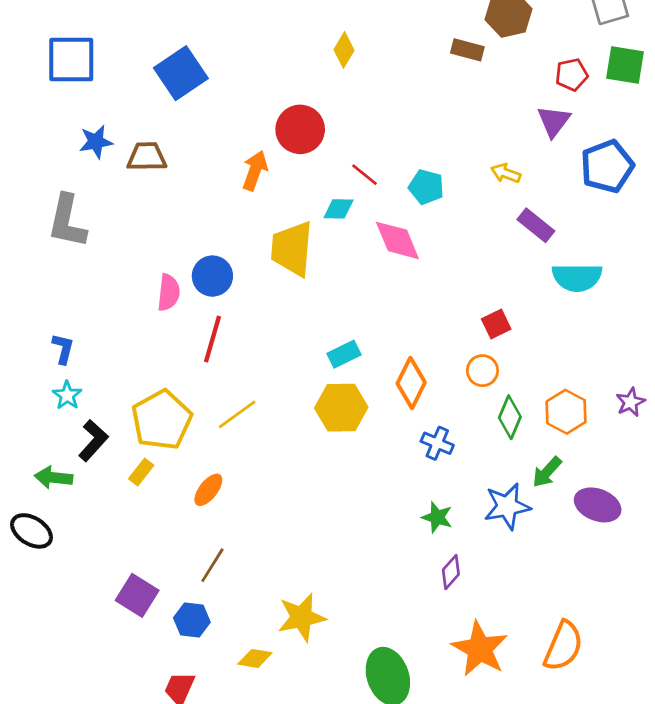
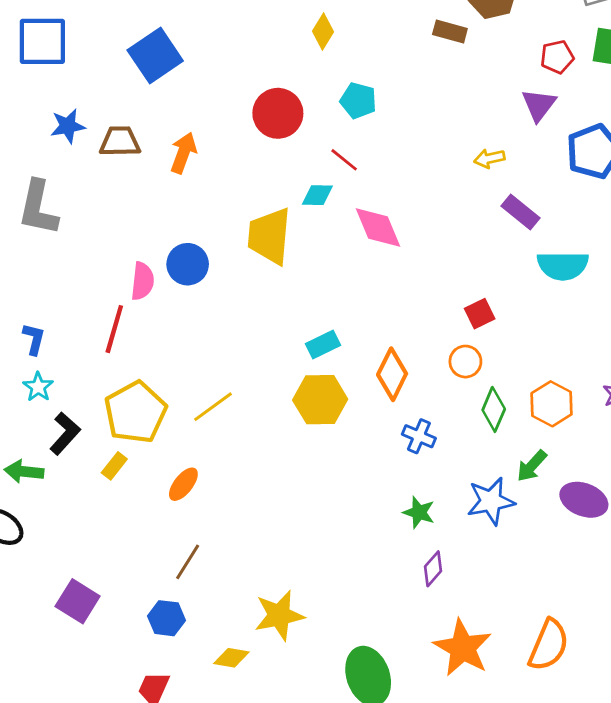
orange arrow: (255, 170) -> (183, 153), moved
yellow arrow: (506, 173) -> (489, 158), turned -32
cyan pentagon: (426, 187) -> (358, 101), moved
red line: (212, 339) -> (114, 329), moved
purple square: (137, 595) -> (78, 601), moved

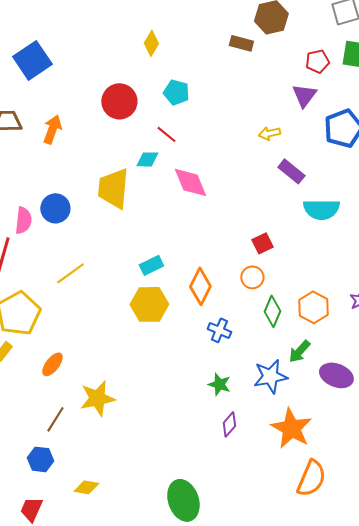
yellow line: (213, 407) -> (70, 273), moved
yellow star: (279, 615) -> (97, 398), moved
orange star: (463, 648) -> (291, 428), moved

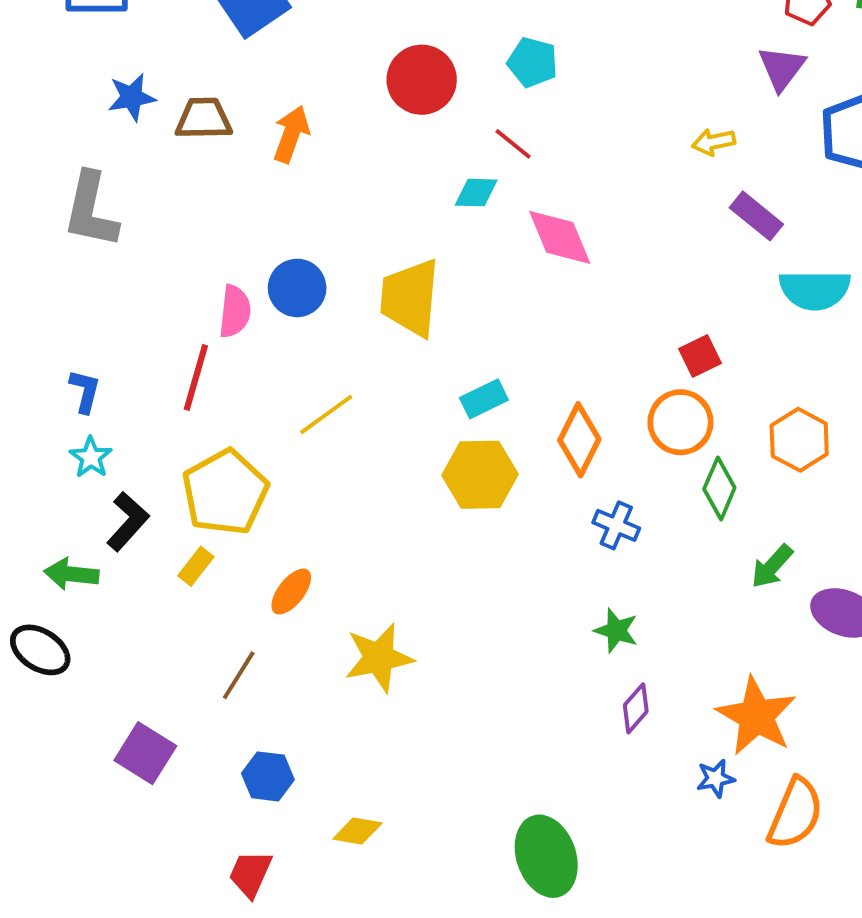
yellow trapezoid: (113, 188) -> (410, 298), moved
orange circle: (252, 277) -> (680, 422), size x1.4
orange hexagon: (313, 307) -> (799, 440), moved
blue star: (270, 376) -> (716, 778), moved, size x0.6
brown line: (55, 419) -> (239, 675), moved

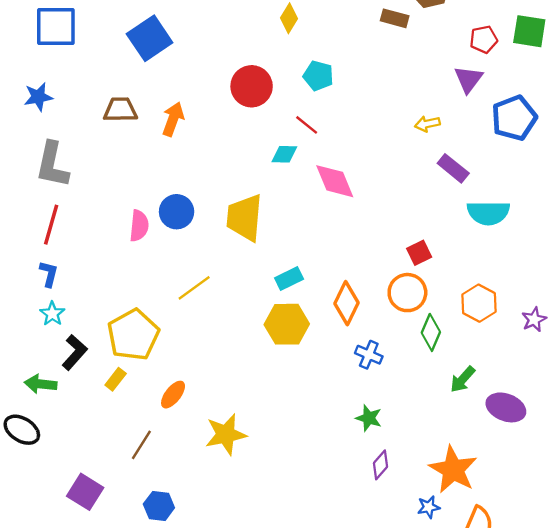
blue star: (132, 97) -> (38, 97), moved
red line: (196, 377) -> (51, 225), moved

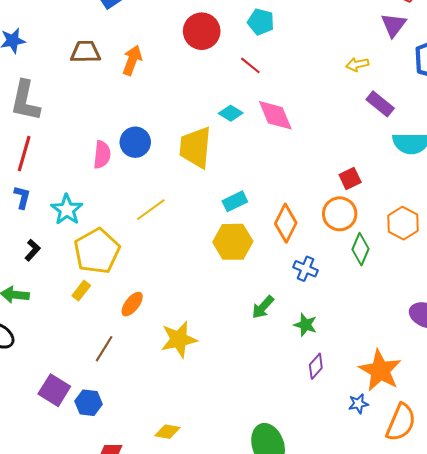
cyan diamond: (284, 154) -> (231, 113), moved, turned 30
cyan star: (52, 314) -> (67, 210), moved, size x1.4
black L-shape: (75, 352) -> (33, 250), moved, size x0.7
green arrow: (463, 379) -> (263, 307), moved
blue hexagon: (159, 506) -> (89, 403), moved

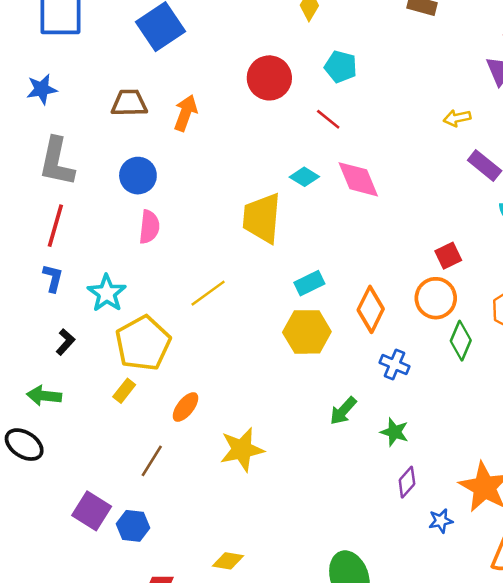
blue circle: (135, 142) -> (138, 176), moved
blue star: (358, 404) -> (441, 521), moved

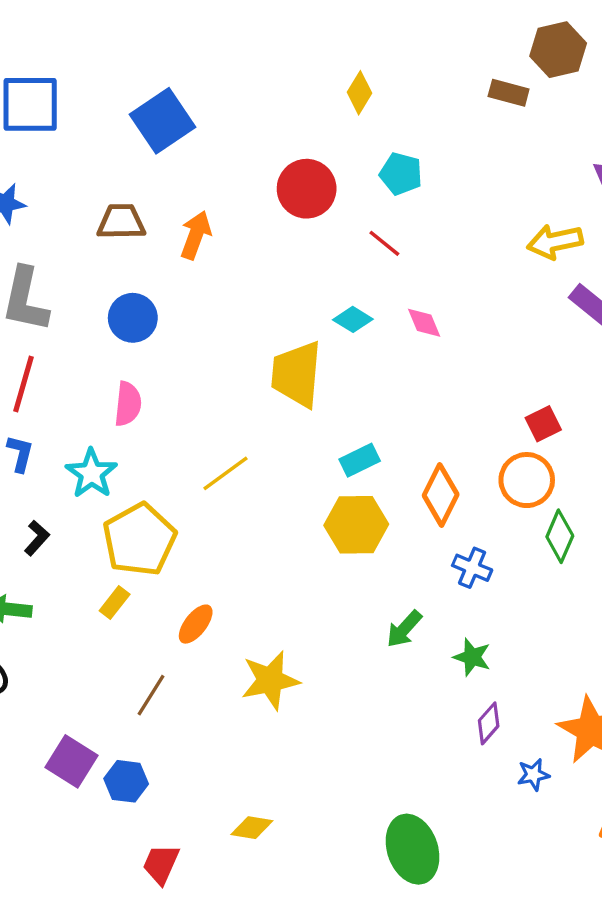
yellow arrow: (457, 118) -> (555, 242), size x1.5
pink diamond: (358, 179) -> (424, 323), size x0.6
pink semicircle: (149, 227) -> (128, 404), moved

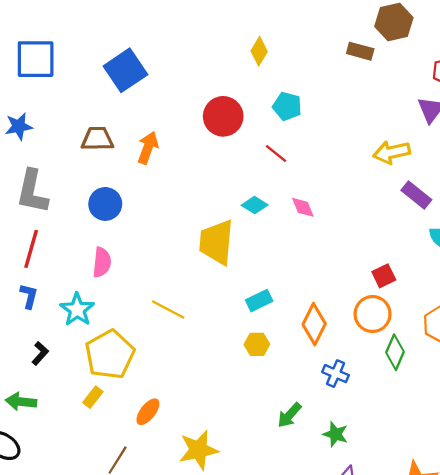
yellow line: (225, 473) -> (168, 310), turned 64
yellow hexagon: (356, 525) -> (257, 344), size x0.6

